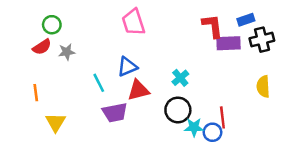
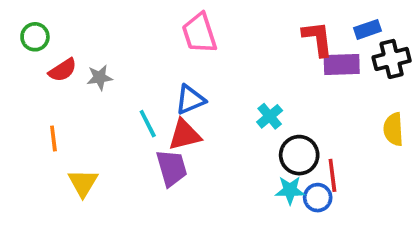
green circle: (52, 25) -> (35, 37), moved
red triangle: (138, 90) -> (185, 135), moved
black circle: (178, 110) -> (299, 155), moved
purple trapezoid: (115, 112) -> (172, 168), turned -95

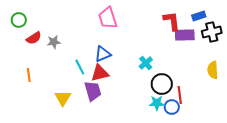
yellow triangle: (83, 183) -> (63, 98), moved

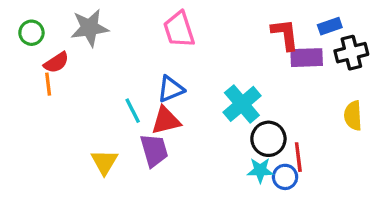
gray star: (54, 42) -> (89, 28), moved, size x1.6
cyan cross: (146, 63) -> (242, 104), size x1.6
orange line: (29, 75) -> (48, 84), moved

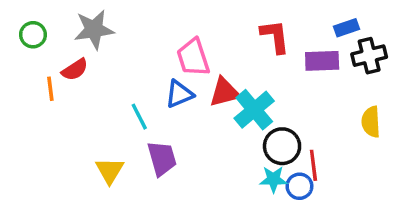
pink trapezoid: (179, 29) -> (193, 57), moved
red L-shape: (285, 34) -> (275, 36), moved
red semicircle: (56, 63) -> (75, 70), moved
red triangle: (166, 121) -> (225, 92), moved

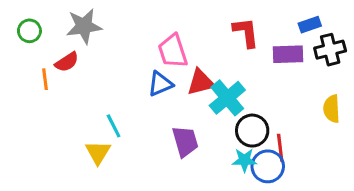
cyan line: (139, 117) -> (114, 126), moved
purple trapezoid: (162, 158) -> (185, 141), moved
blue circle: (299, 186) -> (268, 166), size x1.4

